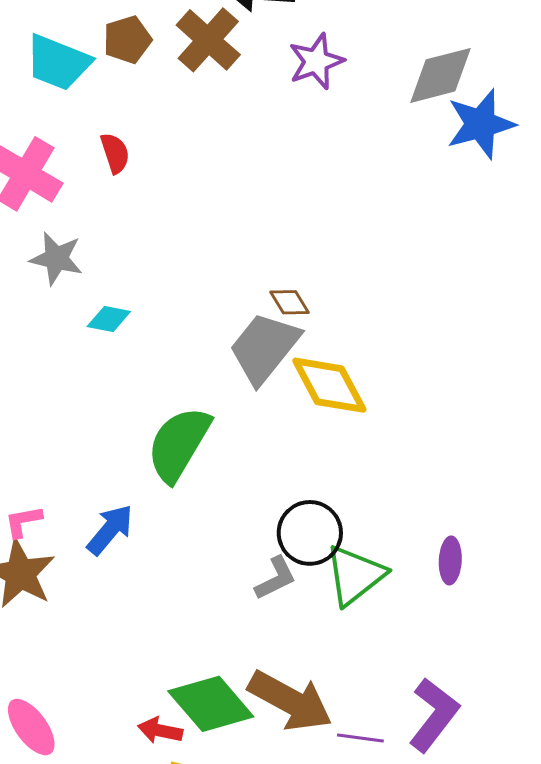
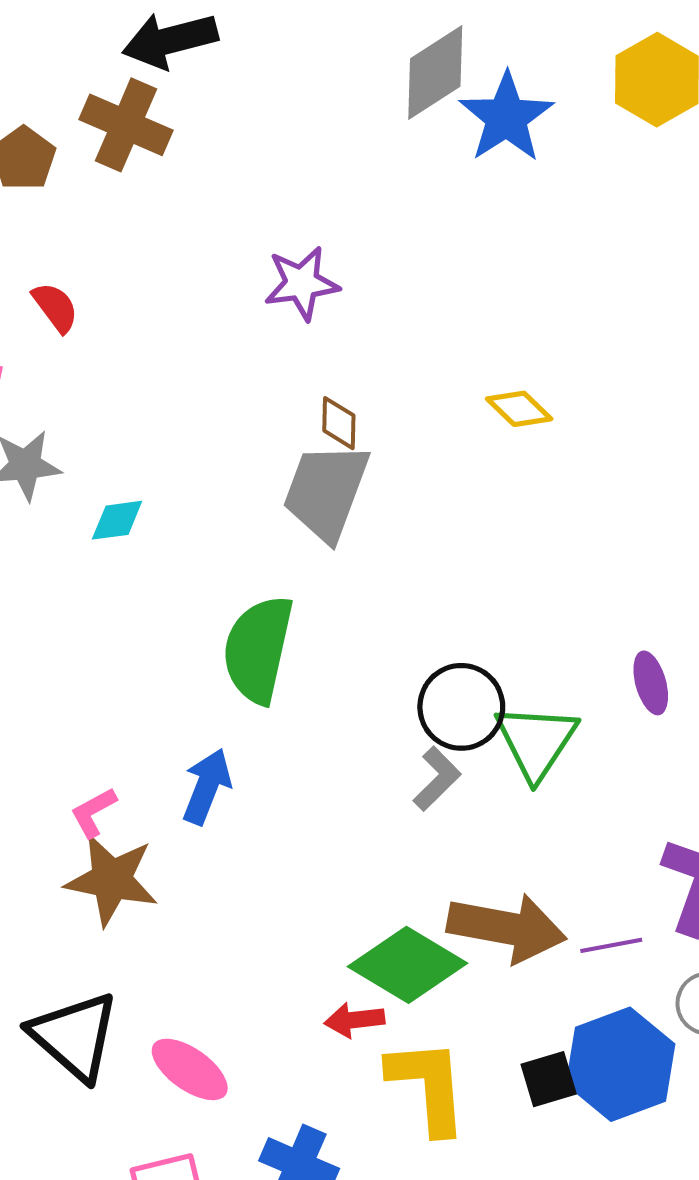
purple star: (316, 61) -> (302, 283), moved, turned 30
brown diamond: (289, 302) -> (339, 423), turned 51
yellow diamond: (329, 385) -> (519, 409), moved, size x0.6

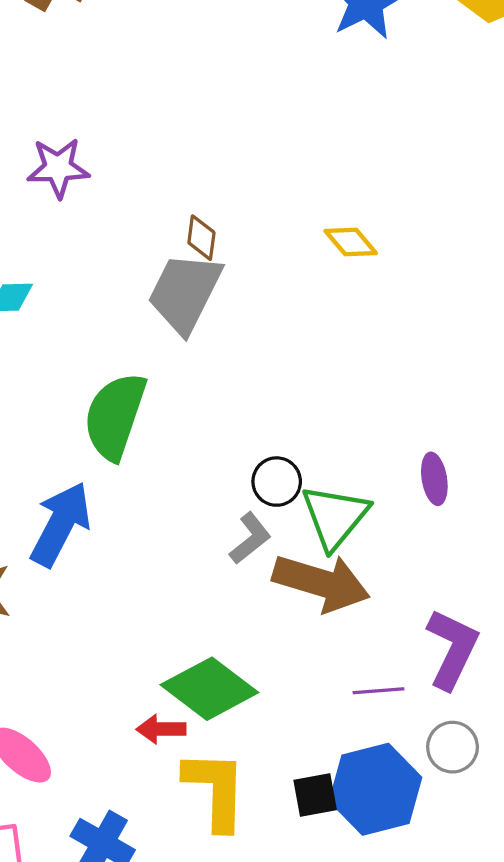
purple star: (302, 283) -> (58, 168), moved
black circle: (461, 707) -> (277, 482), size x0.7
blue arrow: (207, 786) -> (61, 524), size x1.4
brown arrow: (507, 928) -> (321, 583), moved

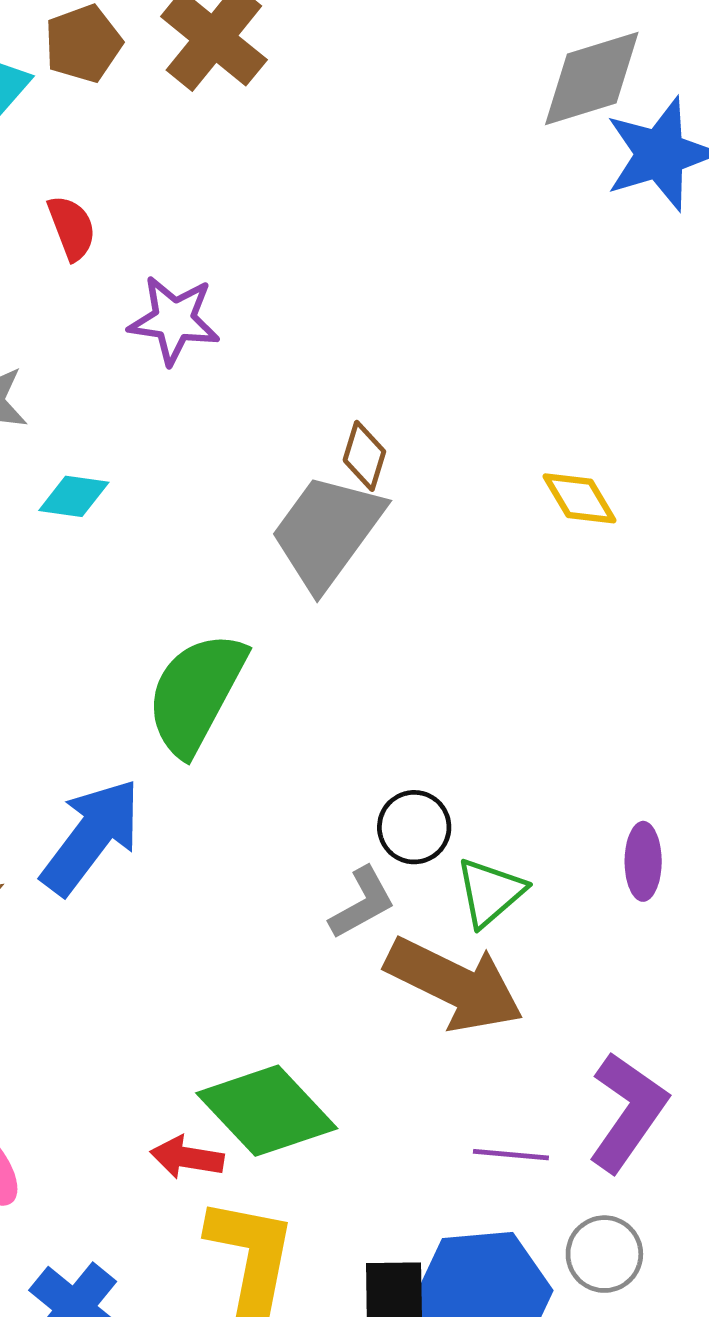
green triangle: (335, 517) -> (490, 892), size x0.7

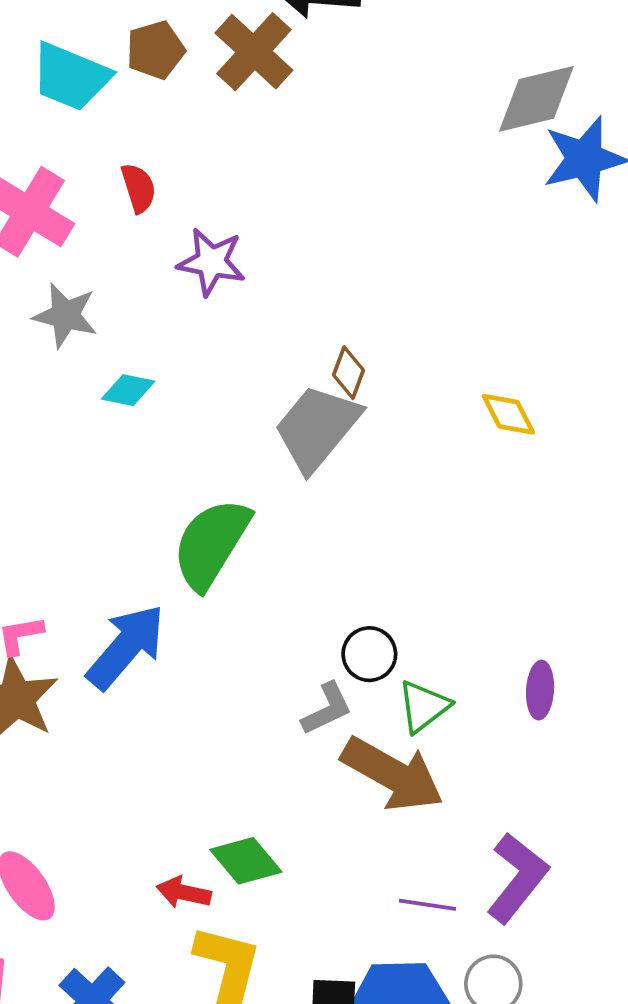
green diamond: (267, 1111) -> (246, 861), size x0.7

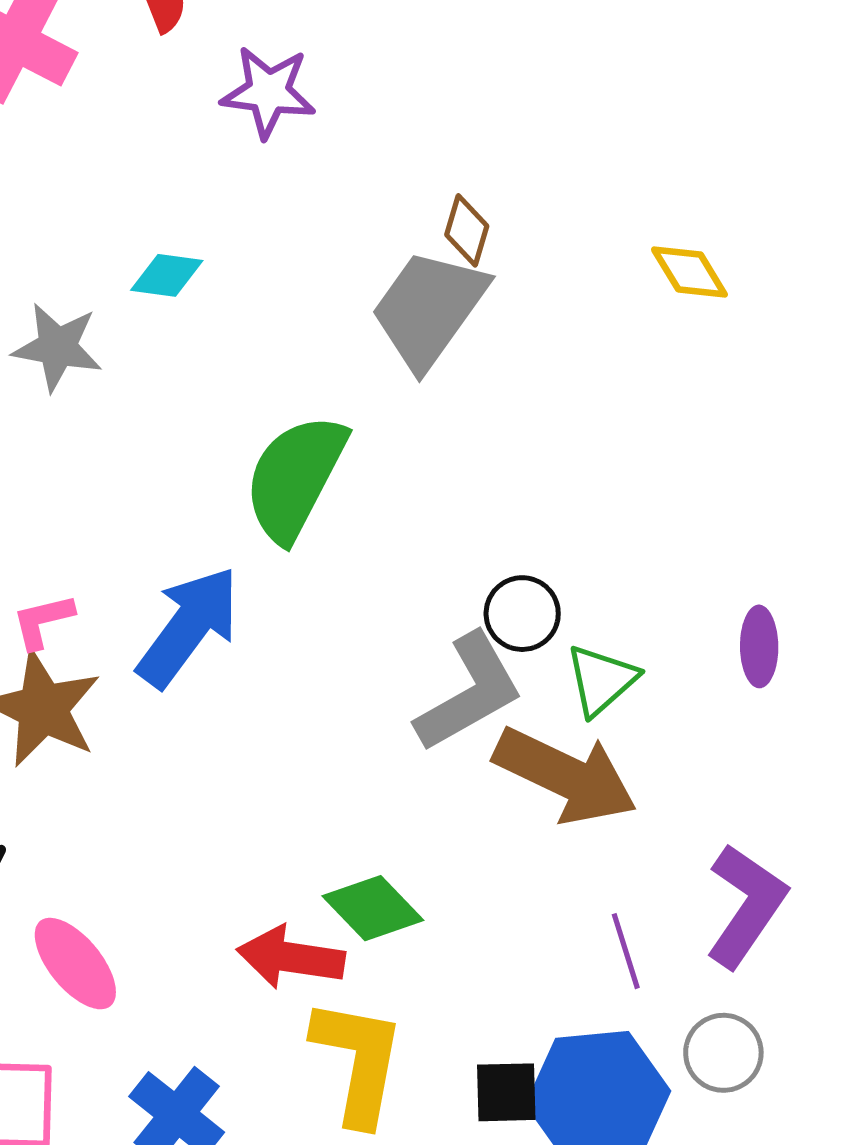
gray star: (65, 315) -> (57, 347), moved
gray L-shape: (327, 709) -> (469, 692), size x1.6
red arrow: (184, 892) -> (291, 957), size x1.4
purple line: (427, 905) -> (626, 951), turned 68

